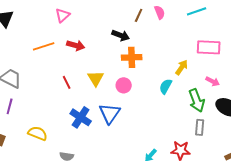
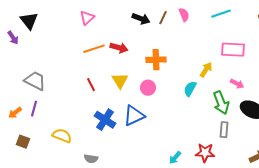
black arrow: (121, 35) -> (141, 19), moved
red arrow: (76, 45) -> (119, 48), moved
orange line: (44, 46) -> (94, 49), moved
blue triangle: (110, 113) -> (134, 116), turned 30

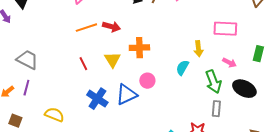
orange cross: (156, 60) -> (139, 48), moved
yellow arrow: (206, 70) -> (198, 49), turned 140
pink circle: (148, 88) -> (147, 81), moved

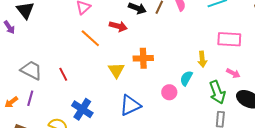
red arrow: (111, 27) -> (118, 26), moved
orange line: (86, 28) -> (90, 38), turned 60
red line: (83, 64) -> (63, 74), moved
pink circle: (147, 81) -> (169, 92), moved
blue cross: (97, 99) -> (82, 109), moved

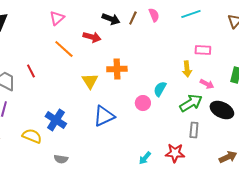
pink rectangle: (229, 39) -> (203, 50), size x0.7
yellow arrow: (202, 59) -> (187, 69), moved
red line: (63, 74) -> (31, 71), moved
green arrow: (217, 92) -> (191, 103), turned -100

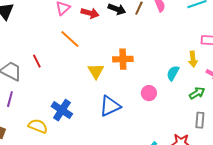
red arrow: (92, 37) -> (90, 13), moved
cyan semicircle: (160, 89) -> (173, 73), moved
green arrow: (191, 103) -> (197, 93), size x0.7

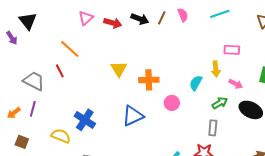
orange line: (70, 39) -> (70, 49), moved
orange cross: (123, 59) -> (149, 80), moved
yellow triangle: (96, 71) -> (119, 69), moved
gray rectangle: (200, 120) -> (213, 128), moved

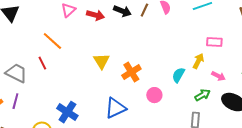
yellow arrow: (216, 69) -> (198, 61), turned -147
orange cross: (149, 80) -> (131, 72), turned -30

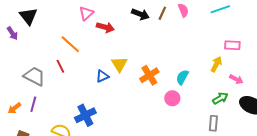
red arrow: (95, 15) -> (105, 27), moved
cyan semicircle: (178, 75) -> (182, 77), moved
blue triangle: (115, 108) -> (102, 76), moved, size x0.6
blue cross: (67, 112) -> (85, 115), turned 30

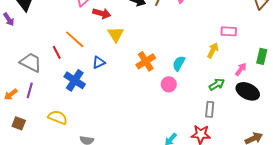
orange line: (70, 44) -> (75, 39), moved
yellow triangle: (119, 64) -> (116, 34), moved
pink arrow: (236, 79) -> (241, 69), moved, turned -80
blue cross: (85, 115) -> (75, 80), moved, turned -30

